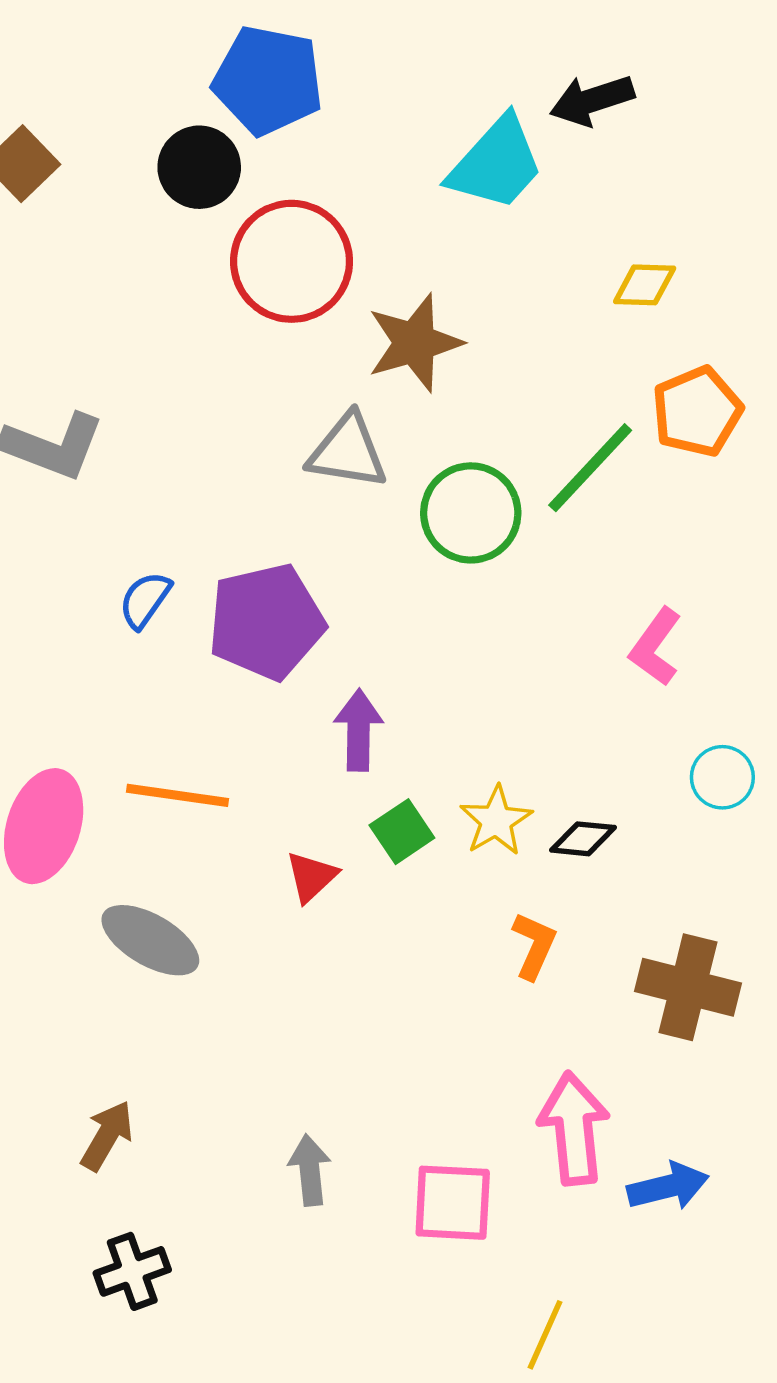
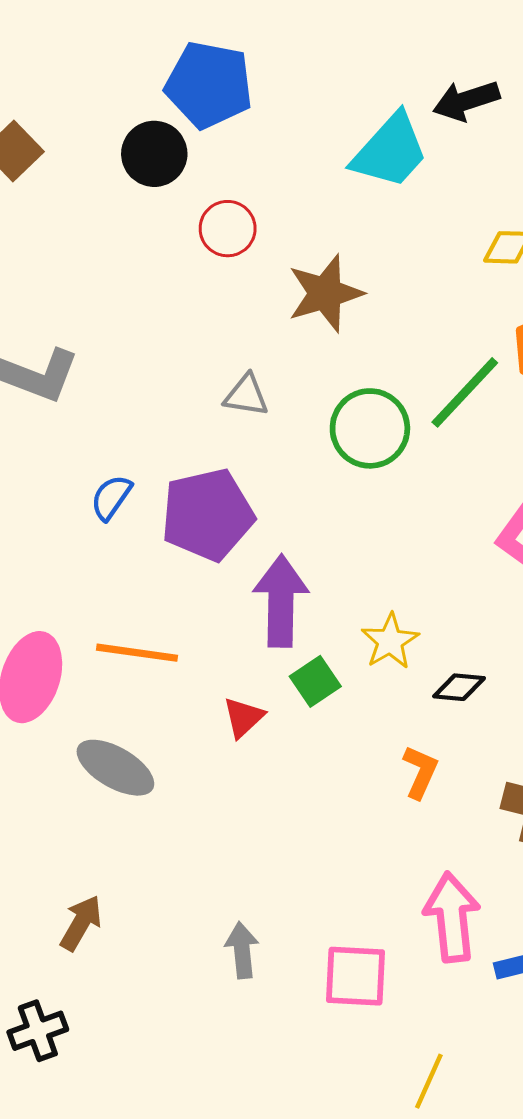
red circle: (292, 261) -> (228, 229), size x0.6
gray triangle: (348, 451) -> (246, 395), moved, size x0.7
purple arrow: (359, 730) -> (281, 601), size x1.4
yellow star: (496, 821) -> (390, 641), moved
black cross: (132, 1271) -> (38, 1031), moved

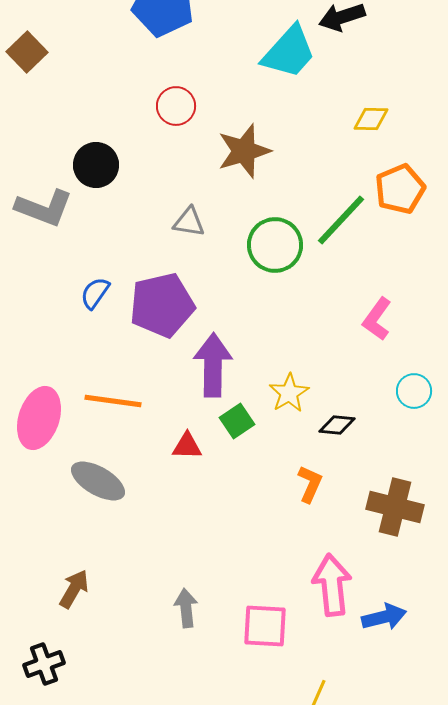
black circle: (154, 154) -> (96, 165), moved
red triangle: (243, 717) -> (187, 446), turned 44

